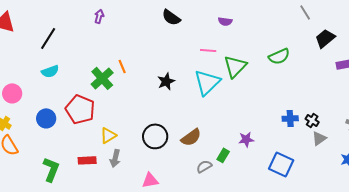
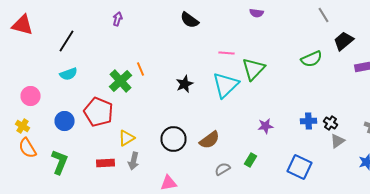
purple semicircle: (225, 21) -> (256, 13), moved
green semicircle: (279, 56) -> (312, 59), moved
purple star: (246, 139) -> (266, 126), moved
green rectangle: (223, 155) -> (250, 160), moved
green L-shape: (51, 169) -> (60, 162), moved

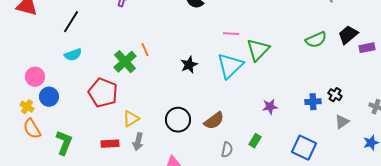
black trapezoid: (344, 41) -> (348, 35), moved
blue circle: (64, 121) -> (49, 97), moved
black cross: (330, 123) -> (335, 95), moved
gray semicircle: (222, 169) -> (227, 150), turned 133

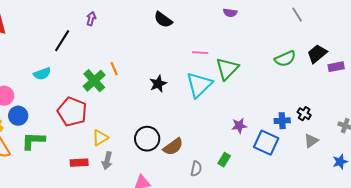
black line: (71, 22) -> (62, 41), moved
brown semicircle: (214, 121) -> (173, 147), moved
green L-shape: (64, 143) -> (33, 141), moved, turned -110
blue square: (304, 148) -> (266, 143), moved

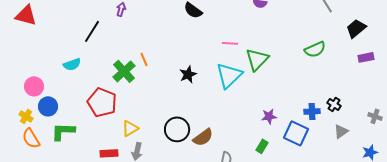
black trapezoid: (317, 54) -> (356, 28), moved
green rectangle: (224, 160) -> (262, 146), moved

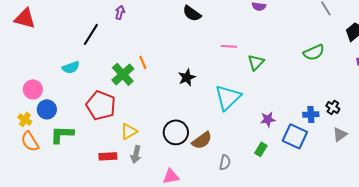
green triangle: (257, 59) -> (256, 62), size x0.7
cyan triangle: (229, 75) -> (228, 97), moved

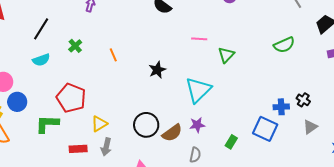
black line: (91, 34) -> (41, 29), moved
green cross: (123, 74) -> (75, 46), moved, size x0.6
purple star: (268, 119) -> (197, 125), moved
green L-shape: (62, 134) -> (47, 124), moved

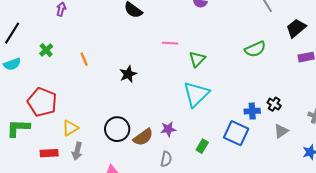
cyan triangle: (198, 90) -> (196, 94), moved

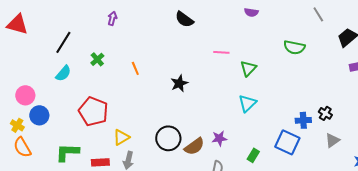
green semicircle: (255, 49) -> (294, 47), moved, turned 35
cyan semicircle: (12, 64) -> (63, 73), turned -30
cyan triangle: (196, 94) -> (247, 103), size x0.7
green L-shape: (18, 128) -> (67, 152), moved

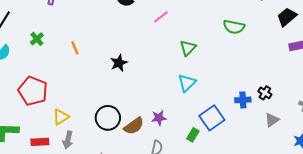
pink line: (221, 52) -> (161, 17), moved, turned -42
blue square: (287, 142) -> (212, 118), moved, turned 30

